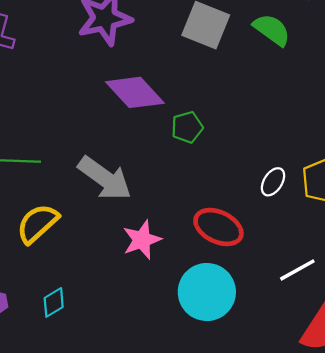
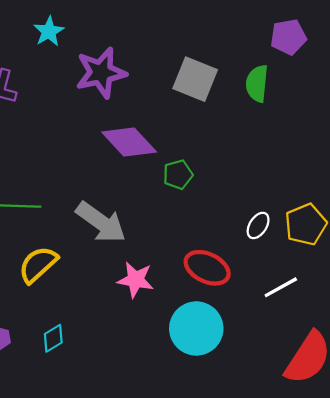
green semicircle: (272, 30) -> (257, 83), turned -120
pink star: (142, 240) -> (136, 280), turned 30
white line: (297, 270) -> (281, 287), moved

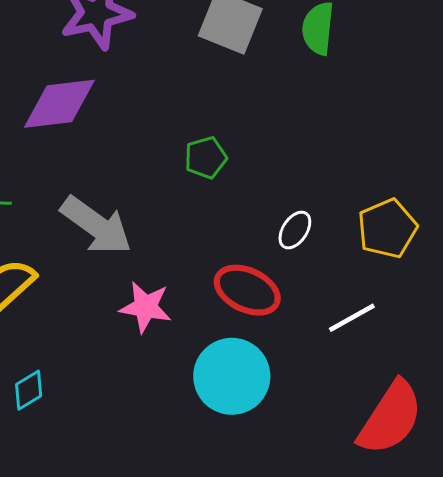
purple diamond: (129, 142) -> (59, 104), moved, turned -54
white ellipse: (258, 225) -> (295, 230), moved

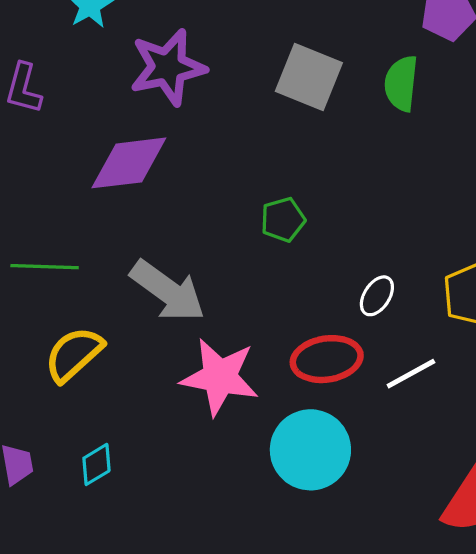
red ellipse: (247, 290) -> (327, 359), turned -34
pink star: (146, 307) -> (220, 377), size x1.4
white line: (352, 318) -> (411, 374), moved

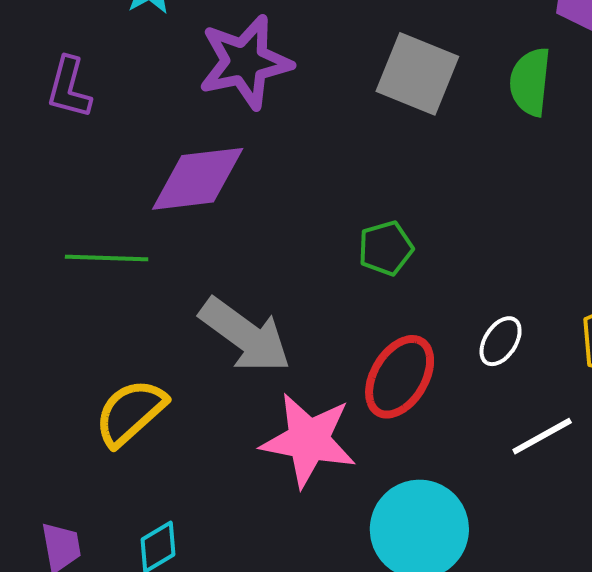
green line: (45, 267) -> (107, 258), moved
red ellipse: (327, 359) -> (400, 377), moved, turned -50

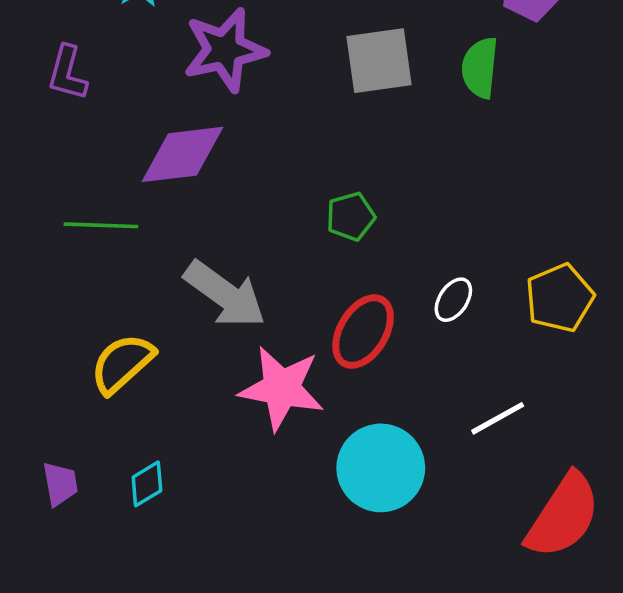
gray square: (417, 74) -> (379, 61), turned -30
white line: (542, 436) -> (498, 418), moved

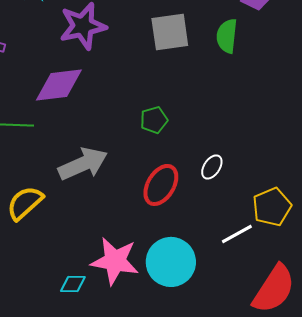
gray arrow: (225, 294) -> (83, 164), turned -60
yellow pentagon: (560, 298) -> (272, 207), moved
pink star: (282, 388) -> (115, 261), moved
cyan diamond: (147, 484) -> (73, 284), moved, turned 32

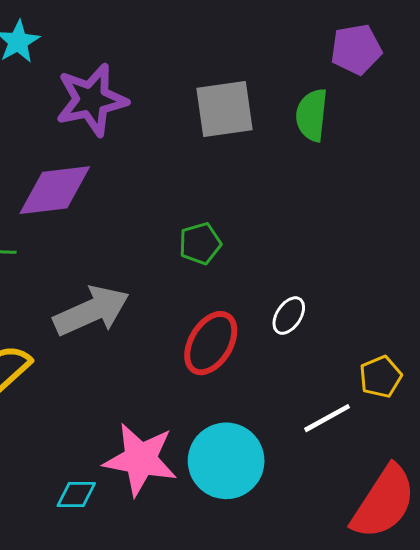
yellow pentagon: (272, 207) -> (381, 377), size x0.7

